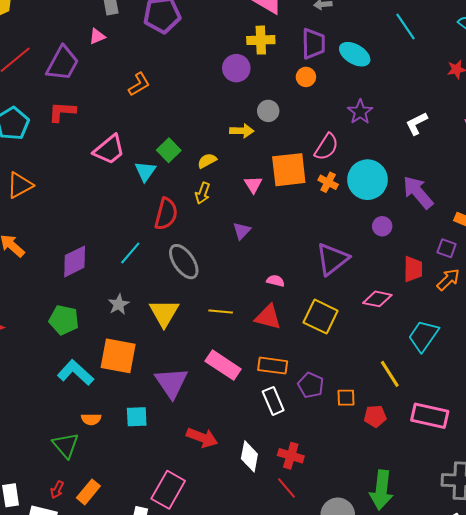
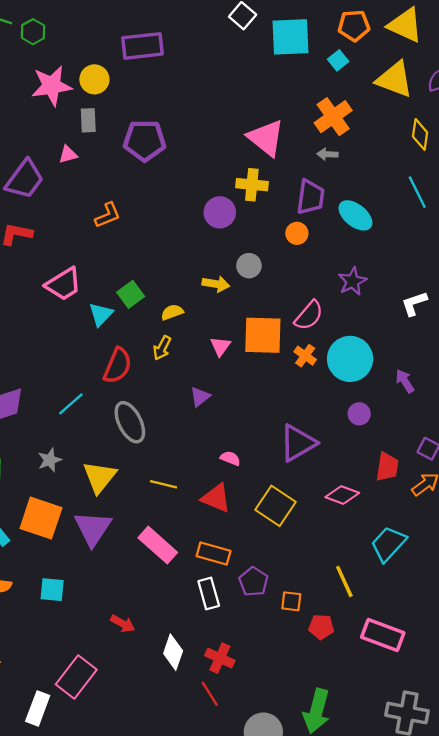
purple arrow: (418, 192) -> (405, 381), size x0.6
purple triangle: (171, 383) -> (93, 528), moved
red arrow: (202, 438) -> (123, 624), size x0.7

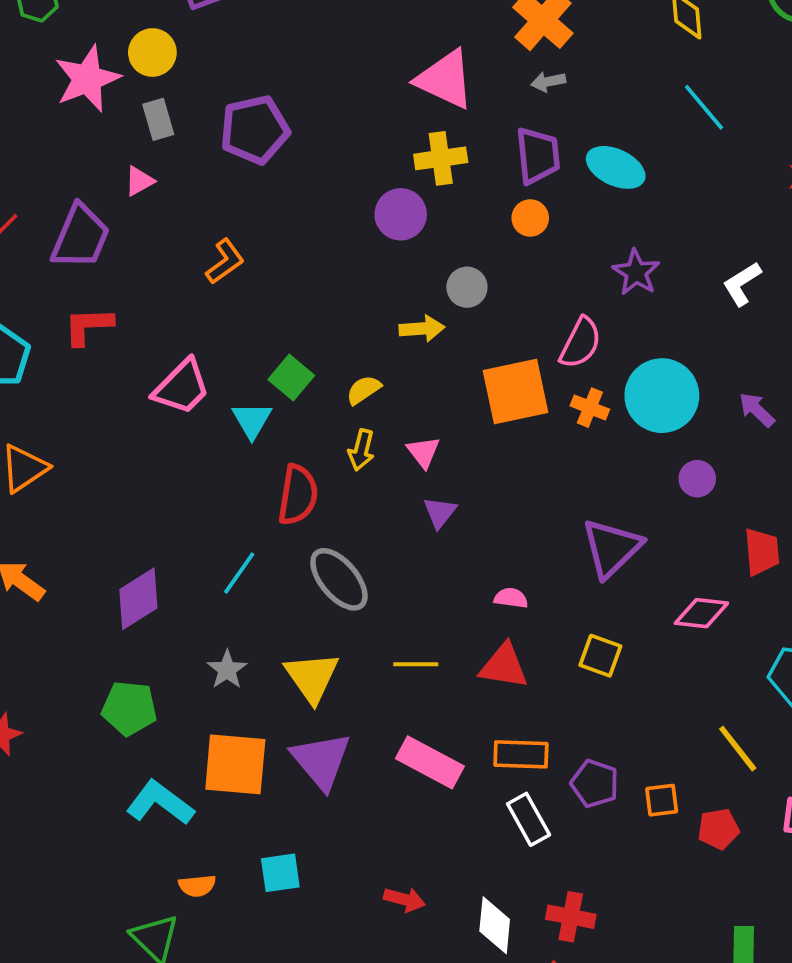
pink triangle: (220, 346) -> (423, 452), moved
yellow square: (275, 506) -> (600, 656), size x0.7

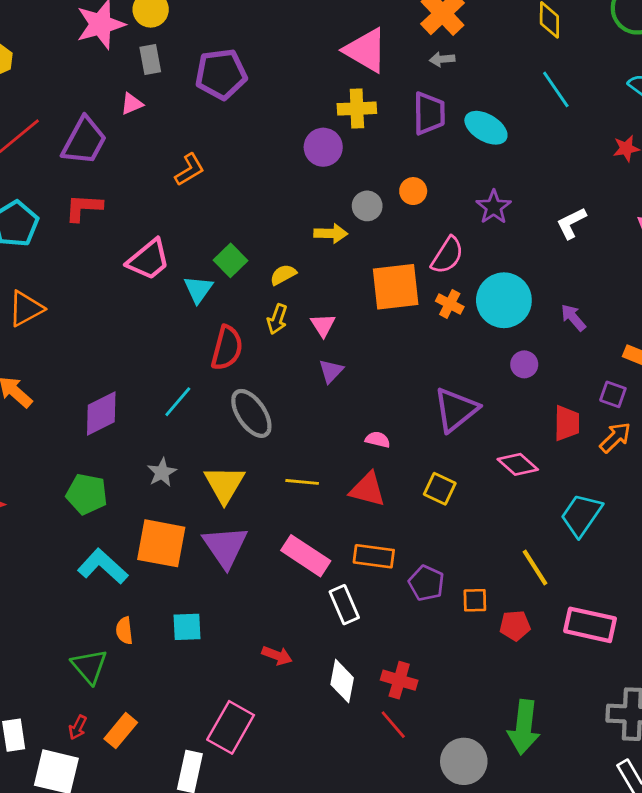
orange circle: (530, 218) -> (413, 191), moved
pink diamond: (701, 613) -> (518, 464), turned 30
white rectangle: (529, 819) -> (344, 605), moved
orange semicircle: (197, 886) -> (124, 631), turned 84

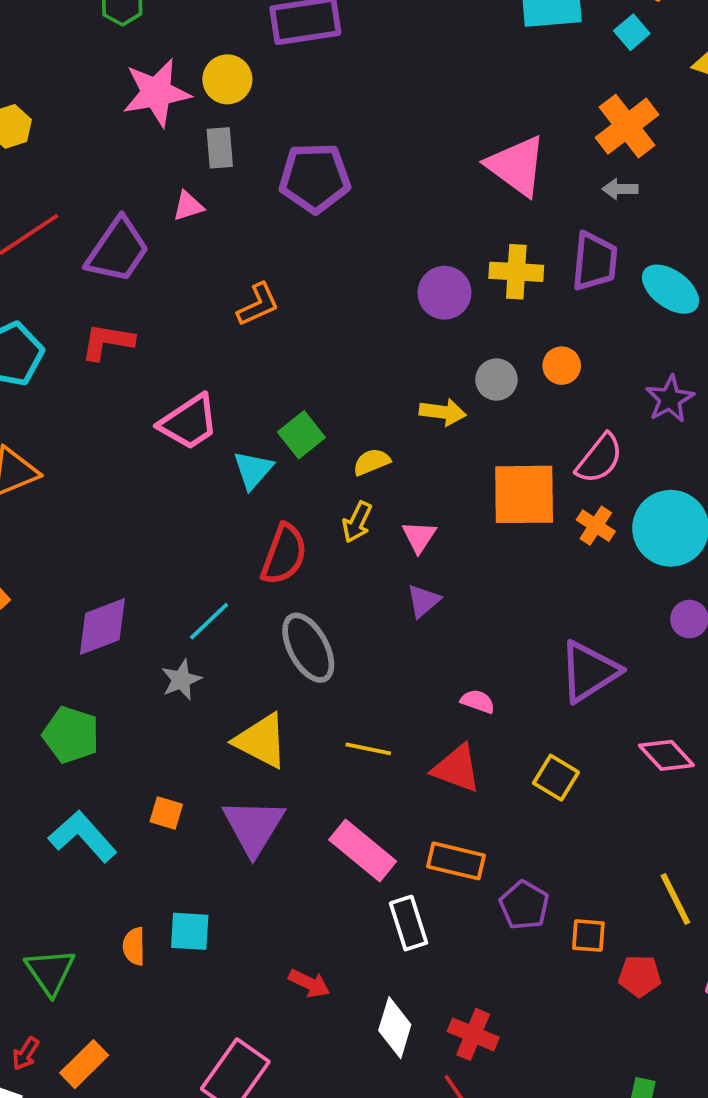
yellow cross: (357, 109) -> (516, 272), moved
gray star: (162, 472) -> (181, 680), moved
yellow triangle: (224, 484) -> (261, 741), turned -39
orange square: (161, 543) -> (166, 813), size x0.5
orange semicircle: (124, 631) -> (134, 946), moved

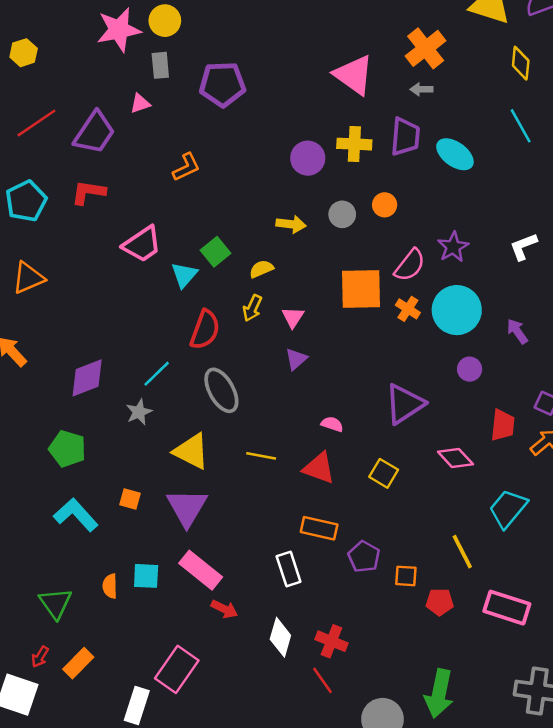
purple star: (670, 399) -> (453, 247), moved
yellow arrow: (443, 412) -> (291, 224), moved
pink rectangle: (363, 850) -> (201, 570), moved

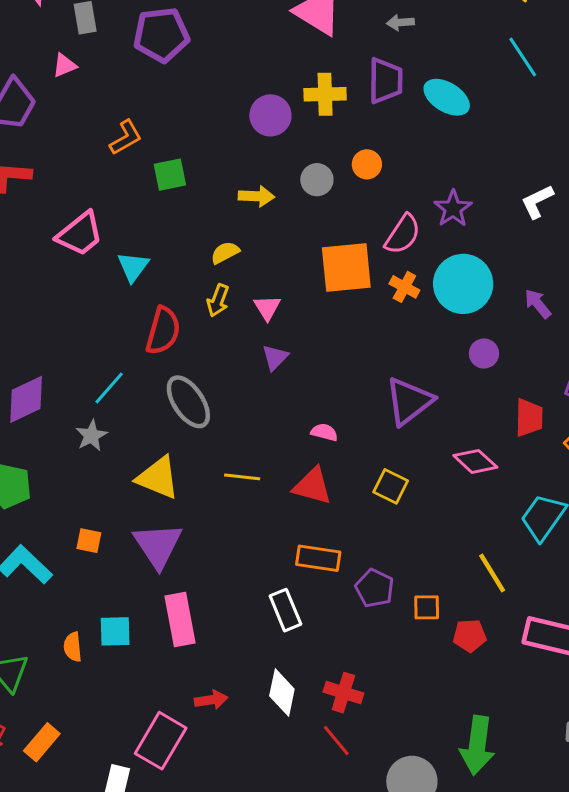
green square: (215, 252) -> (170, 175), moved, turned 32
pink rectangle: (201, 570) -> (180, 619), turned 45
red arrow: (224, 609) -> (211, 700), moved, turned -30

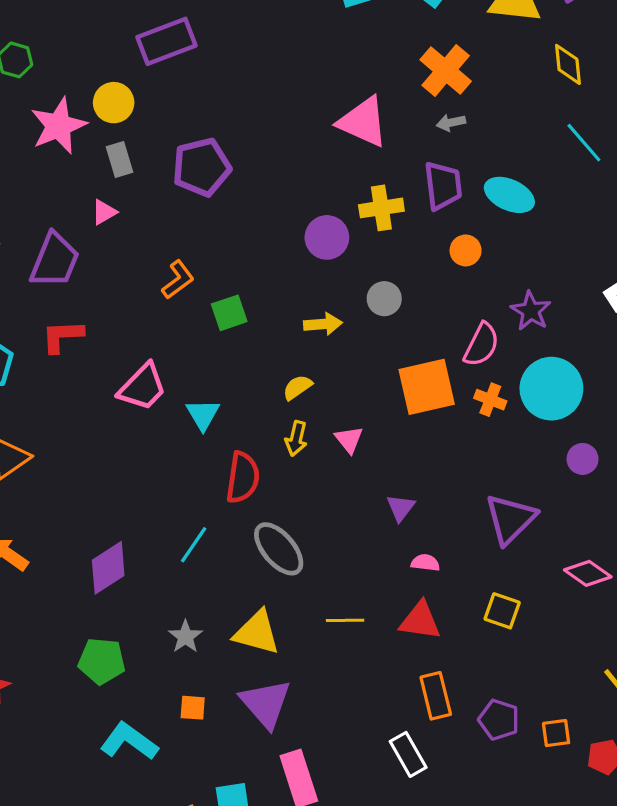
orange circle: (367, 164) -> (466, 250), moved
purple triangle: (275, 357) -> (401, 508), moved
gray star: (91, 436) -> (185, 637), moved
orange rectangle: (318, 558) -> (436, 696), turned 75

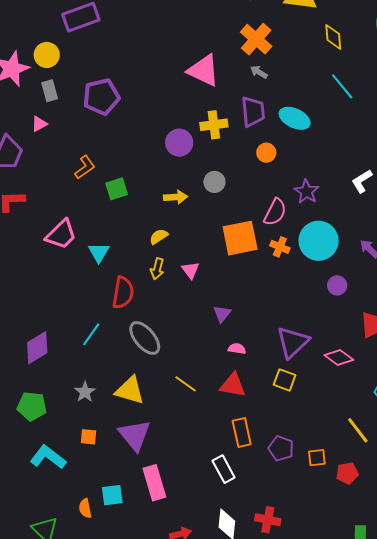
gray arrow: (451, 123) -> (259, 72), turned 42
purple triangle: (510, 519) -> (293, 342), moved
yellow line: (345, 620) -> (186, 384), turned 35

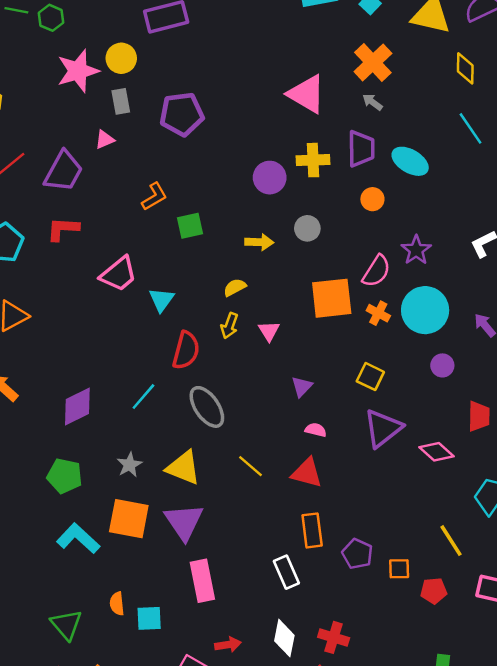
yellow square: (285, 380) -> (370, 377), moved
orange square: (88, 437) -> (129, 519), size x2.0
cyan square: (112, 495) -> (149, 618), moved

